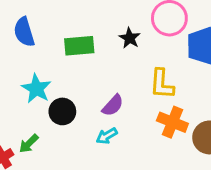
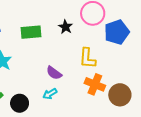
purple semicircle: (113, 105) -> (54, 73), turned 84
black circle: (62, 111) -> (20, 103), moved

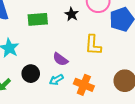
orange cross: (95, 84) -> (84, 85), moved
black circle: (20, 103) -> (31, 74), moved

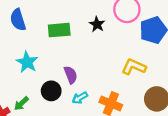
yellow L-shape: (93, 45) -> (134, 67), moved, turned 110
purple semicircle: (60, 59) -> (71, 75), moved, turned -147

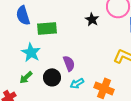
green rectangle: (59, 30) -> (47, 28), moved
green arrow: (21, 104) -> (26, 77), moved

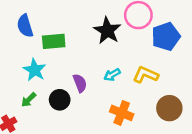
black star: (92, 19) -> (107, 31), size x1.6
cyan arrow: (77, 83) -> (112, 75), moved

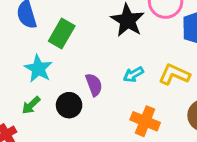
green rectangle: (54, 41) -> (62, 34), turned -55

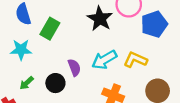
cyan star: (38, 69) -> (21, 50), moved, turned -30
cyan arrow: (133, 74) -> (104, 60), size x1.6

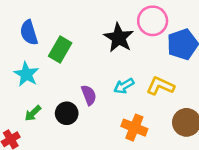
cyan star: (21, 50) -> (26, 74), turned 30
cyan arrow: (104, 60) -> (124, 86), size x0.7

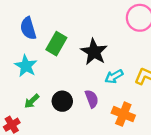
black star: (119, 38) -> (94, 52), moved
purple semicircle: (89, 95) -> (92, 99), moved

